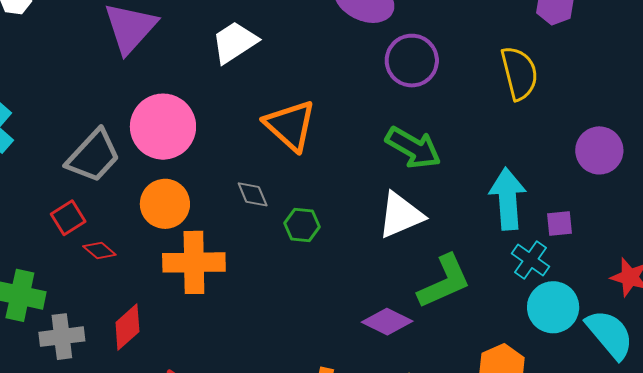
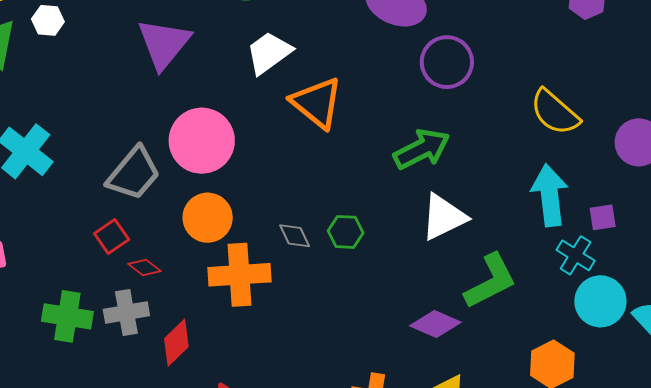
yellow semicircle: (519, 73) -> (555, 112), moved, turned 148
orange triangle: (290, 125) -> (317, 103), moved
green arrow: (413, 148) -> (422, 149), moved, turned -54
gray diamond: (253, 194) -> (295, 236), moved
gray cross: (62, 337) -> (126, 313), moved

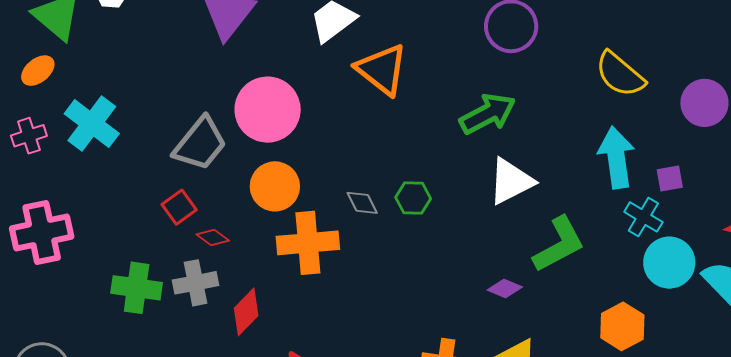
purple diamond: (435, 324) -> (505, 288), size x0.7

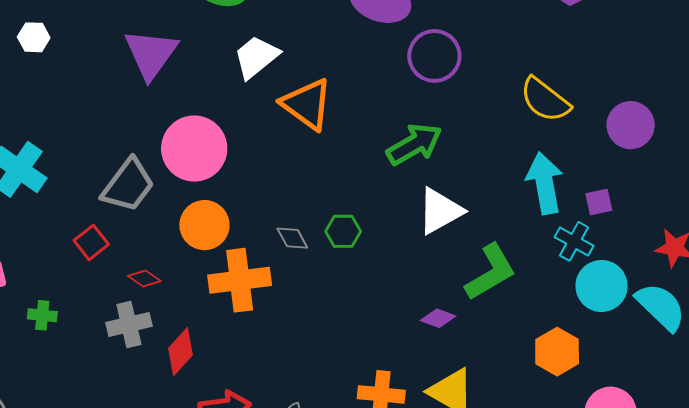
red square: (179, 207) -> (91, 242), moved
green cross: (137, 288) -> (42, 315), moved, size x0.6

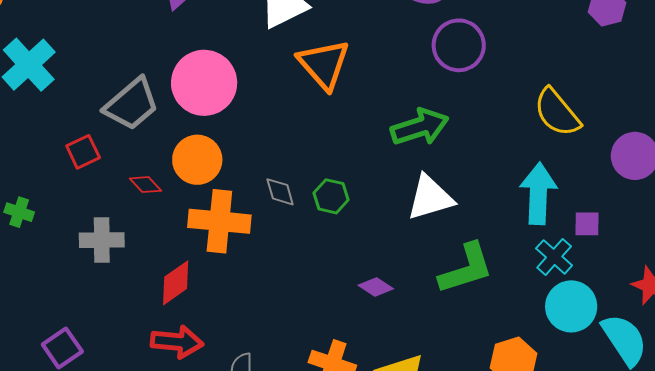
red diamond: (144, 278) -> (145, 185), moved
purple diamond: (438, 318) -> (376, 287), moved
red diamond: (181, 352) -> (176, 283), moved

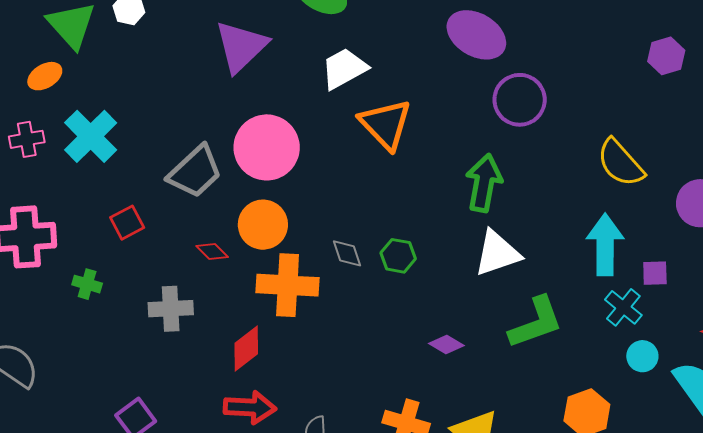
green arrow: (420, 127) -> (484, 183), turned -60
red square: (83, 152) -> (127, 223), moved
cyan circle: (571, 306) -> (642, 356), size x0.6

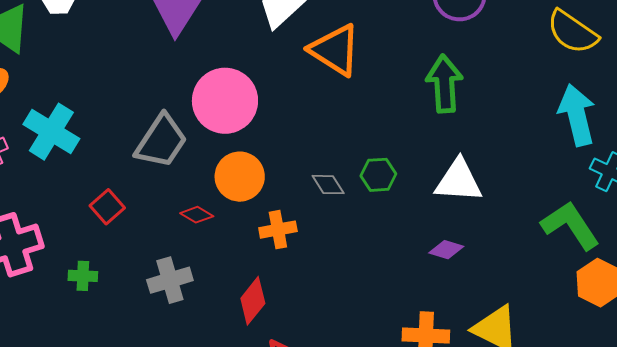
white triangle: (497, 253) -> (459, 181), moved, turned 36
orange cross: (288, 285) -> (278, 230), size x0.6
green L-shape: (536, 323) -> (570, 225), moved, turned -90

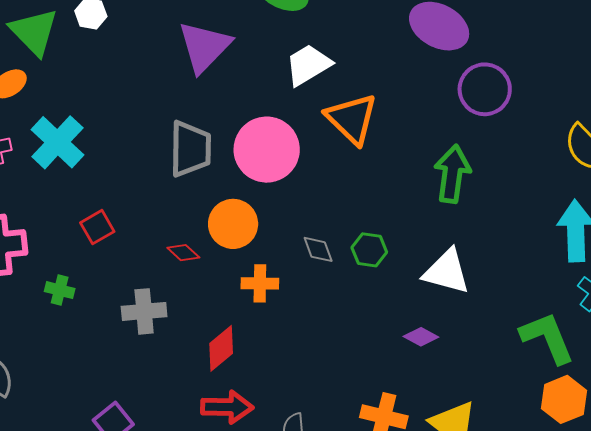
pink circle: (225, 101) -> (267, 150), moved
gray trapezoid: (161, 141) -> (190, 149), moved, turned -44

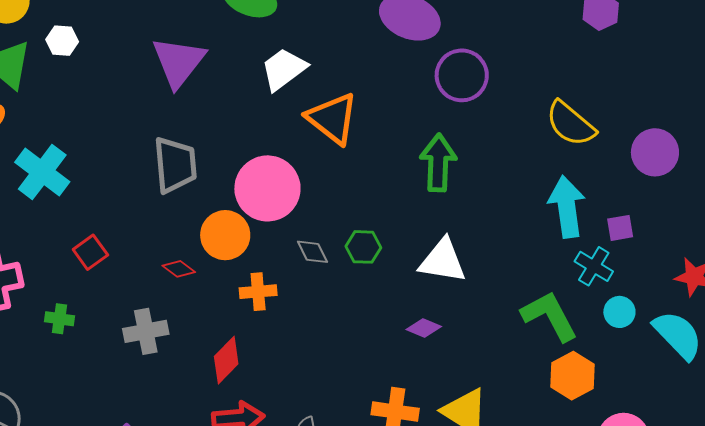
pink circle: (267, 150) -> (267, 188), moved

